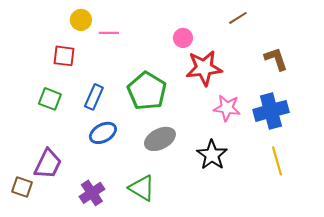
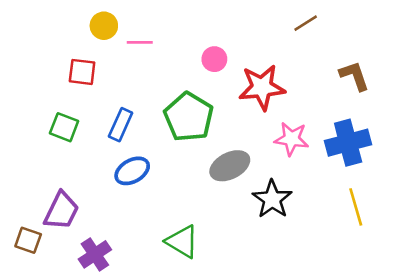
pink circle: (183, 38) -> (214, 59), moved
gray ellipse: (160, 139) -> (230, 166), moved
purple cross: (92, 193) -> (95, 254), moved

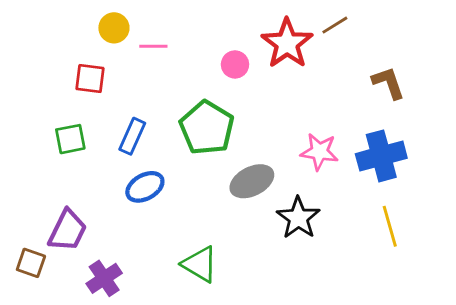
red star: (262, 87) -> (287, 43), moved, turned -30
green square: (64, 127) -> (70, 139), turned -32

